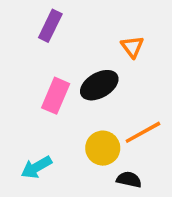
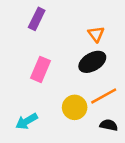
black ellipse: (99, 85) -> (92, 62), moved
black semicircle: (129, 179) -> (109, 125), moved

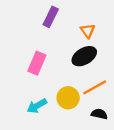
purple rectangle: (37, 19) -> (51, 17), moved
cyan arrow: (27, 121) -> (37, 106), moved

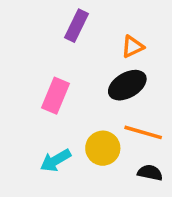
orange triangle: (88, 31) -> (133, 47), turned 42
orange line: (95, 87) -> (143, 132), turned 45

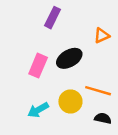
orange triangle: (133, 47) -> (102, 36), moved
black ellipse: (127, 85) -> (69, 58), moved

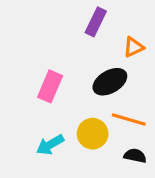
purple rectangle: (53, 18) -> (96, 22), moved
black ellipse: (69, 58) -> (110, 82), moved

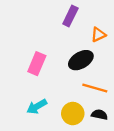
yellow circle: (93, 134) -> (73, 114), moved

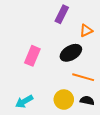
cyan arrow: (37, 107) -> (24, 102), moved

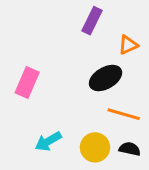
pink rectangle: (32, 56) -> (27, 83), moved
cyan arrow: (24, 102) -> (48, 141), moved

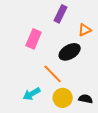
pink rectangle: (27, 83) -> (34, 39), moved
orange line: (124, 114) -> (53, 74), moved, turned 30

